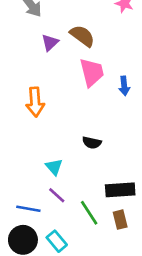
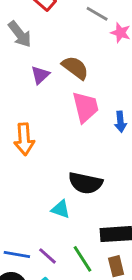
black semicircle: (92, 143) -> (85, 183), size x1.6
cyan triangle: (54, 167) -> (61, 209), moved, turned -30
purple line: (57, 195) -> (47, 256), moved

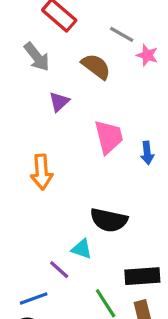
brown semicircle: (75, 68) -> (96, 66), moved
blue line: (17, 254) -> (34, 298), turned -30
purple line: (47, 256) -> (59, 270), moved

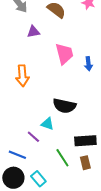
purple triangle: (59, 102) -> (33, 32), turned 32
blue line: (34, 298) -> (17, 155), turned 42

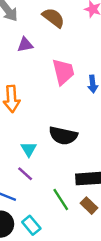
cyan triangle: (47, 124) -> (29, 149), moved, turned 40
brown rectangle: (85, 163) -> (89, 206), turned -32

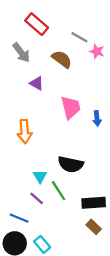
purple triangle: (25, 45) -> (37, 83), turned 40
green line: (61, 199) -> (59, 191), moved

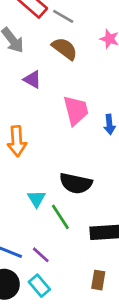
gray line: (79, 37) -> (63, 16), moved
purple line: (37, 198) -> (41, 255), moved
brown rectangle: (94, 227) -> (98, 280), moved, turned 56

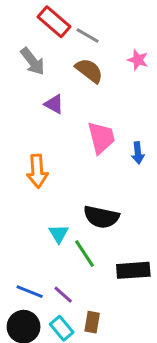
brown rectangle: (98, 280) -> (92, 322), moved

